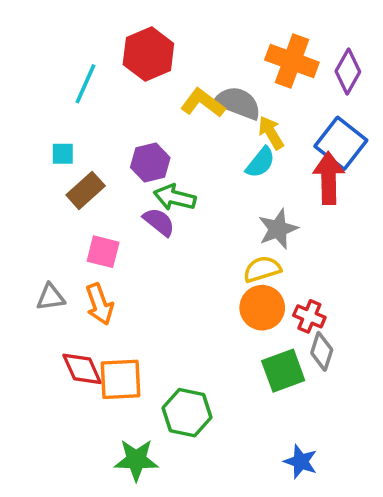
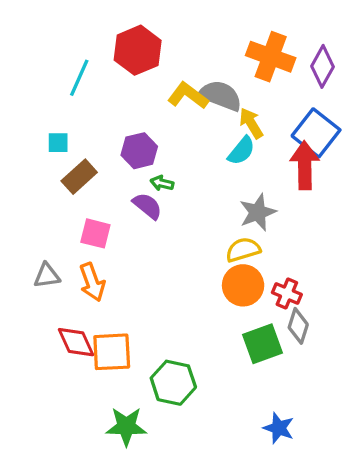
green arrow: (175, 197) -> (162, 183), size x0.6

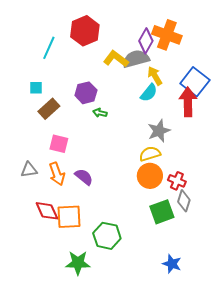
purple diamond: (323, 66) -> (146, 41), moved
gray semicircle: (220, 96) -> (136, 59), turned -36
purple semicircle: (147, 206) -> (84, 177), moved

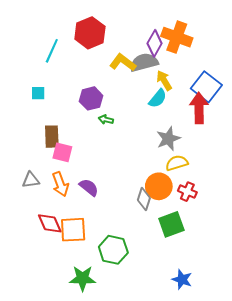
brown rectangle: (49, 109) -> (52, 137), moved, turned -50
yellow semicircle: (150, 154) -> (177, 163), moved
gray diamond: (184, 201) -> (144, 199), moved

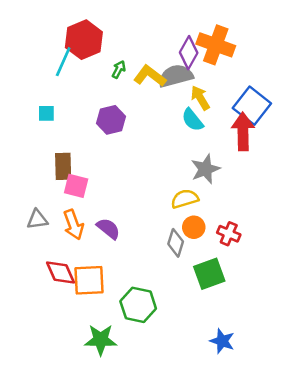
red hexagon: (90, 33) -> (84, 40), moved
cyan semicircle: (158, 98) -> (192, 120), turned 102
green arrow: (106, 120) -> (119, 69), moved, turned 104
yellow semicircle: (177, 163) -> (185, 199), moved
orange circle: (159, 186) -> (194, 227), size x0.7

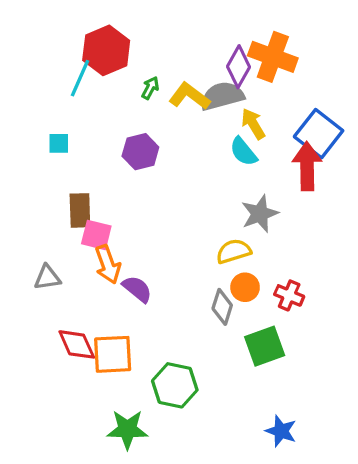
orange arrow: (73, 225) -> (108, 264), moved

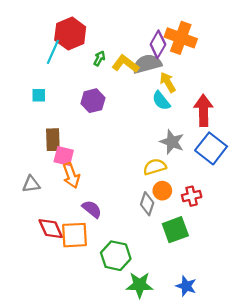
blue square: (319, 134) -> (211, 148), moved
gray star: (260, 214) -> (172, 142), turned -30
purple semicircle: (137, 289) -> (92, 209), moved
red cross: (289, 295) -> (192, 196), turned -36
green star: (127, 429) -> (140, 285), moved

